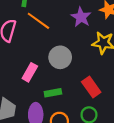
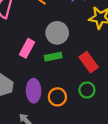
green rectangle: (53, 93) -> (53, 57), moved

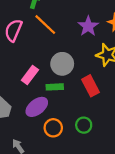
red rectangle: (89, 62) -> (90, 86), moved
purple ellipse: (34, 91) -> (37, 107), moved, turned 45

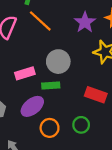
pink rectangle: (30, 75) -> (25, 73), turned 36
red rectangle: (90, 86) -> (96, 95), moved, turned -42

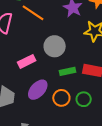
green rectangle: (51, 86) -> (67, 71), moved
orange circle: (50, 128) -> (61, 98), moved

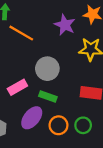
green rectangle: (67, 71) -> (48, 97), moved, turned 35

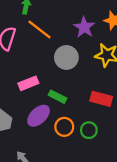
gray circle: (47, 69) -> (66, 57), moved

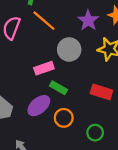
pink rectangle: (28, 83) -> (44, 68), moved
green circle: (89, 130) -> (95, 133), moved

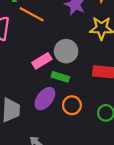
gray circle: (69, 49) -> (66, 51), moved

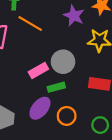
green rectangle: (60, 77) -> (56, 87), turned -35

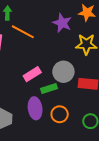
gray circle: (63, 62) -> (63, 72), moved
purple ellipse: (40, 108) -> (35, 108), turned -45

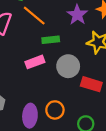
green rectangle: (49, 89) -> (51, 40), moved
purple ellipse: (35, 108) -> (30, 116), moved

